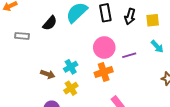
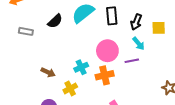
cyan arrow: (157, 47) -> (139, 44), moved
cyan cross: (71, 67) -> (81, 67), moved

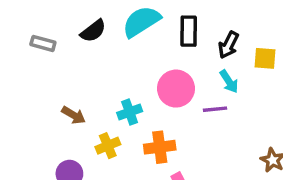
orange cross: (105, 75) -> (160, 147), moved

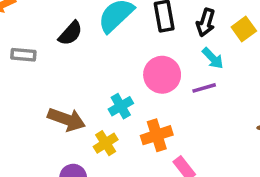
yellow square: (265, 58) -> (244, 29), turned -30
brown arrow: (74, 115) -> (67, 119), size x1.5

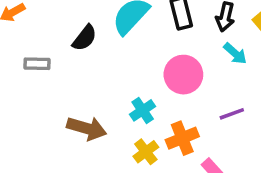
purple line: (204, 88) -> (232, 114), moved
yellow cross: (106, 143) -> (146, 152), moved

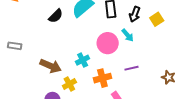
cyan arrow: (235, 54) -> (128, 35), moved
gray rectangle: (37, 64) -> (15, 46), moved
yellow cross: (146, 152) -> (69, 84), moved

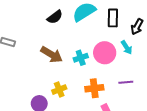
cyan cross: (83, 60) -> (81, 58), moved
brown arrow: (51, 66) -> (52, 55), moved

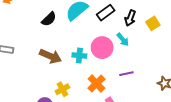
black rectangle: (113, 18) -> (106, 13), turned 60
cyan cross: (81, 58) -> (79, 56), turned 32
orange cross: (94, 88) -> (96, 84), turned -30

